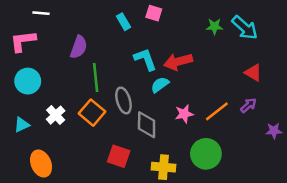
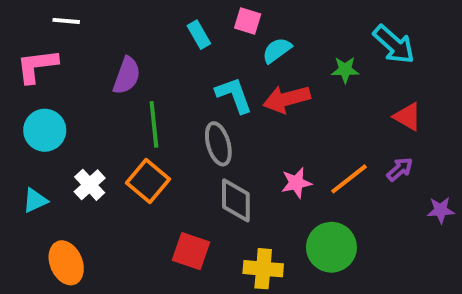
green star: (214, 26) -> (345, 70), moved
cyan semicircle: (160, 85) -> (277, 50), moved
gray ellipse: (123, 100) -> (218, 144), moved

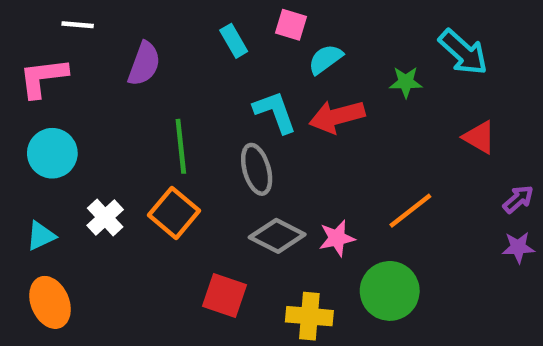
purple semicircle: (127, 76) -> (144, 64), moved
purple arrow: (400, 169) -> (518, 199), moved
pink star: (296, 183) -> (337, 238), moved
gray diamond: (236, 200) -> (277, 236), turned -63
orange ellipse: (66, 263) -> (50, 302), moved

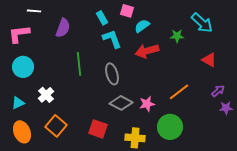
cyan L-shape: (275, 112) -> (112, 39), moved
purple arrow: (518, 199) -> (218, 91), moved
orange square: (174, 213) -> (56, 126), moved

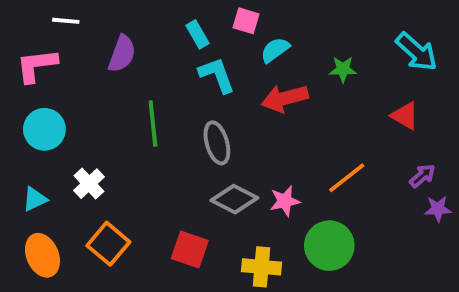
cyan arrow: (202, 23) -> (417, 52), moved

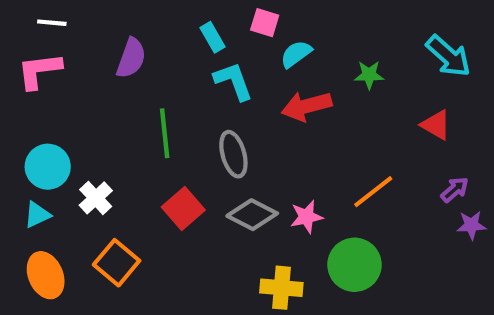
white line: (66, 21) -> (52, 23), moved
cyan circle: (44, 129) -> (48, 167), moved
red square: (190, 249) -> (183, 208), moved, turned 30

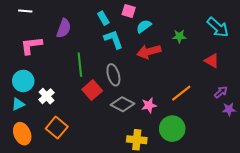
pink L-shape: (39, 71) -> (31, 45), moved
red square: (183, 208) -> (92, 90), moved

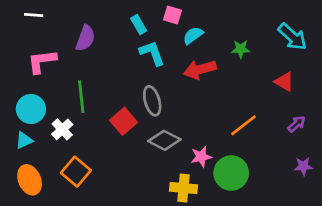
green line: (80, 65) -> (81, 97), moved
pink star: (149, 105) -> (201, 157), moved
purple star: (229, 109) -> (303, 166), moved

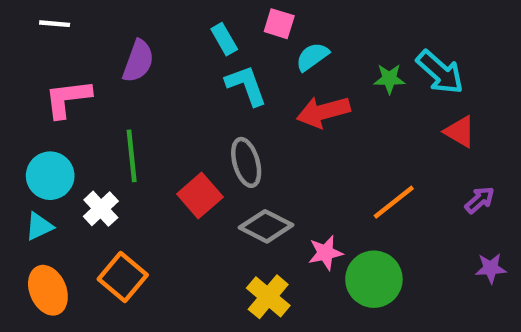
cyan arrow: (292, 37) -> (440, 72), moved
yellow cross: (183, 188) -> (268, 297), moved, turned 35

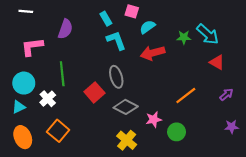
green circle: (374, 279) -> (177, 132), size x0.7

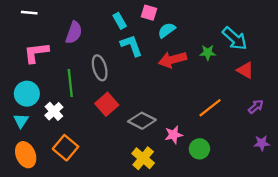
green star: (184, 37) -> (208, 53), moved
gray ellipse: (116, 77) -> (100, 68), moved
cyan triangle: (19, 107) -> (21, 121), turned -32

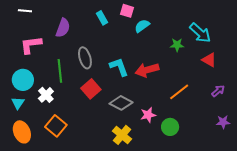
cyan L-shape: (131, 46) -> (119, 67), moved
red arrow: (172, 60) -> (147, 70), moved

